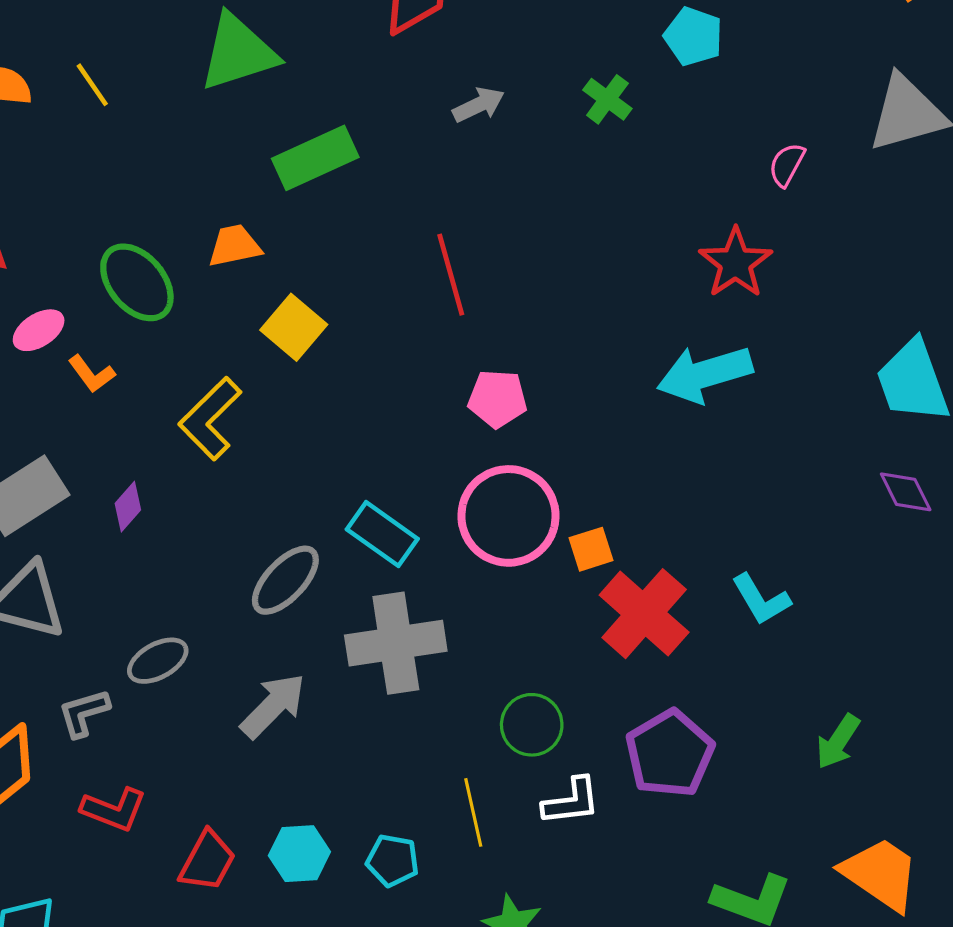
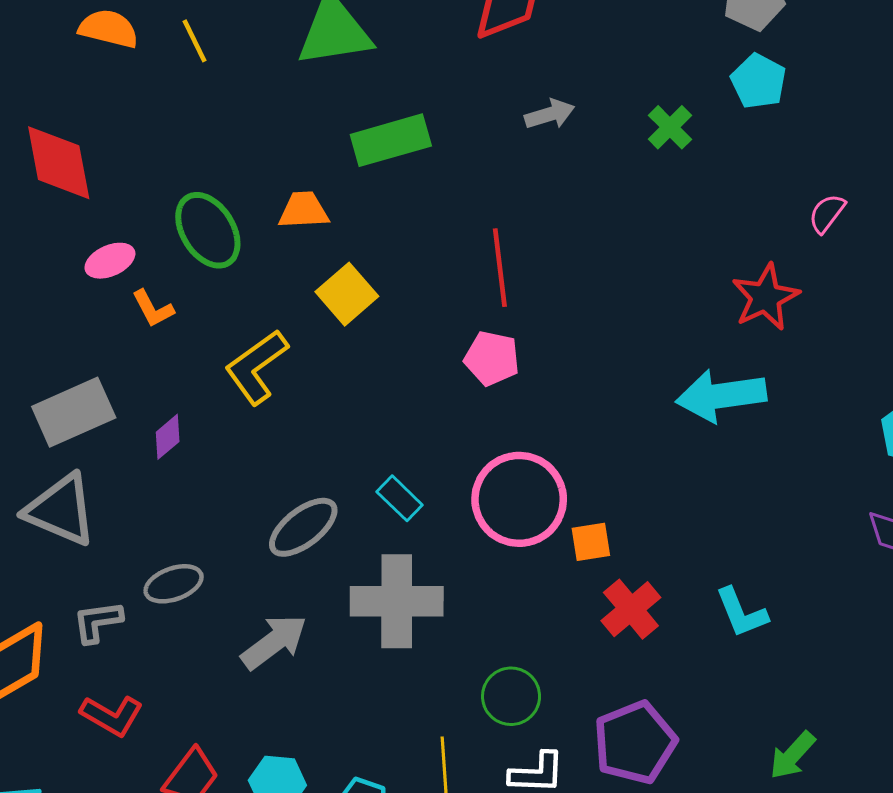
pink pentagon: (497, 399) -> (492, 358), moved
cyan rectangle: (382, 534) -> (400, 498), size x0.7
red cross: (644, 614) -> (631, 609), size x0.7

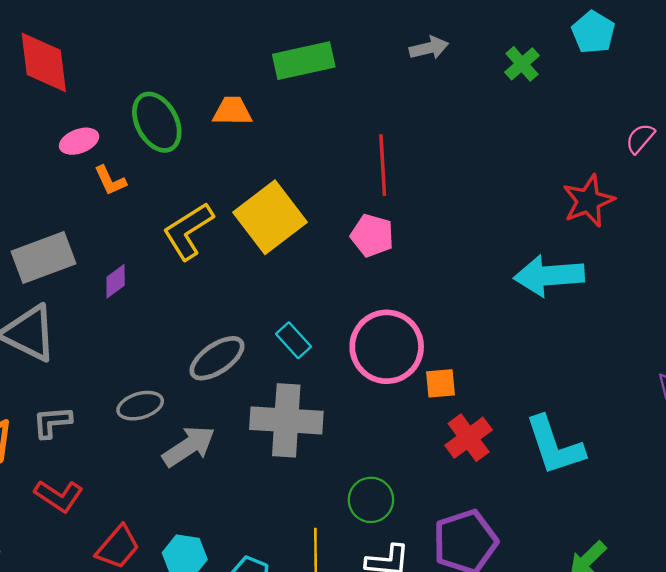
yellow square: (347, 294) -> (270, 217), moved, size x1.5
gray ellipse: (174, 584) -> (140, 406), moved
cyan L-shape: (741, 613) -> (555, 446), size x1.5

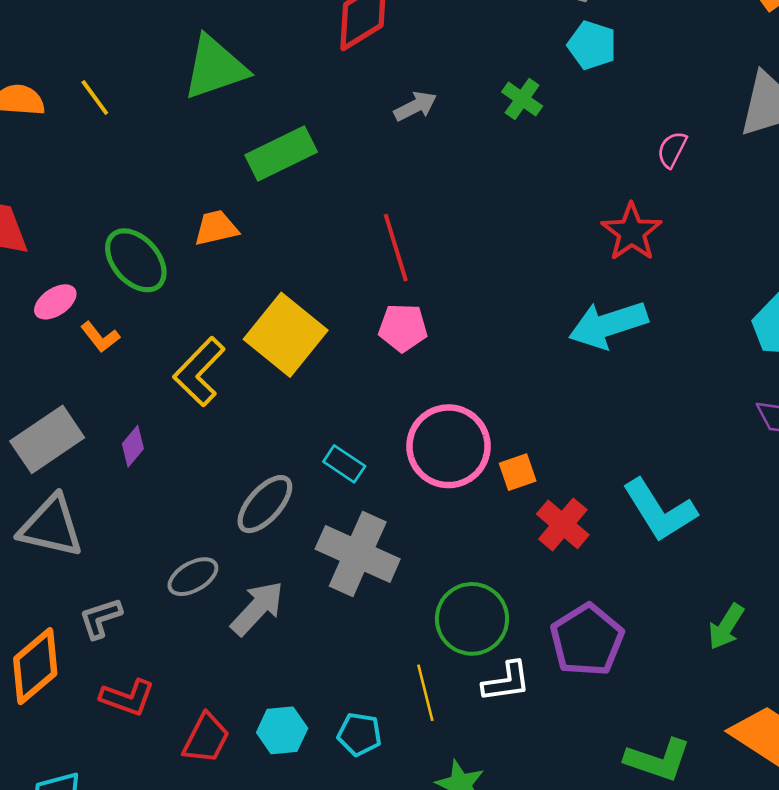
gray cross: (286, 420) -> (358, 554), turned 34
green circle: (371, 500) -> (472, 619), size x1.4

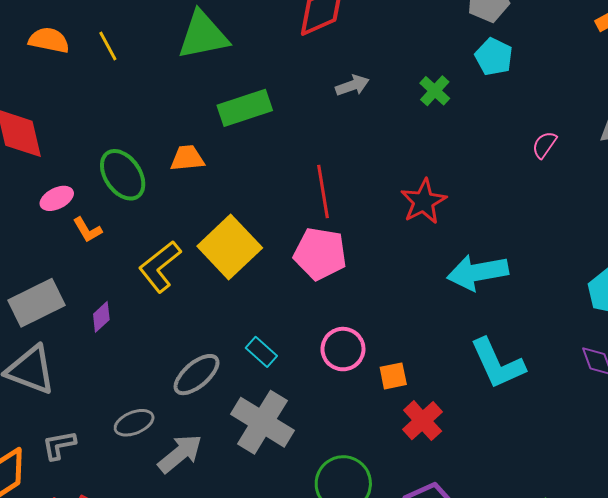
red star: (632, 232) -> (424, 202), moved
pink pentagon: (403, 328) -> (320, 254), size x1.4
pink circle: (449, 446) -> (343, 349), size x0.7
cyan L-shape: (659, 510) -> (497, 364), moved

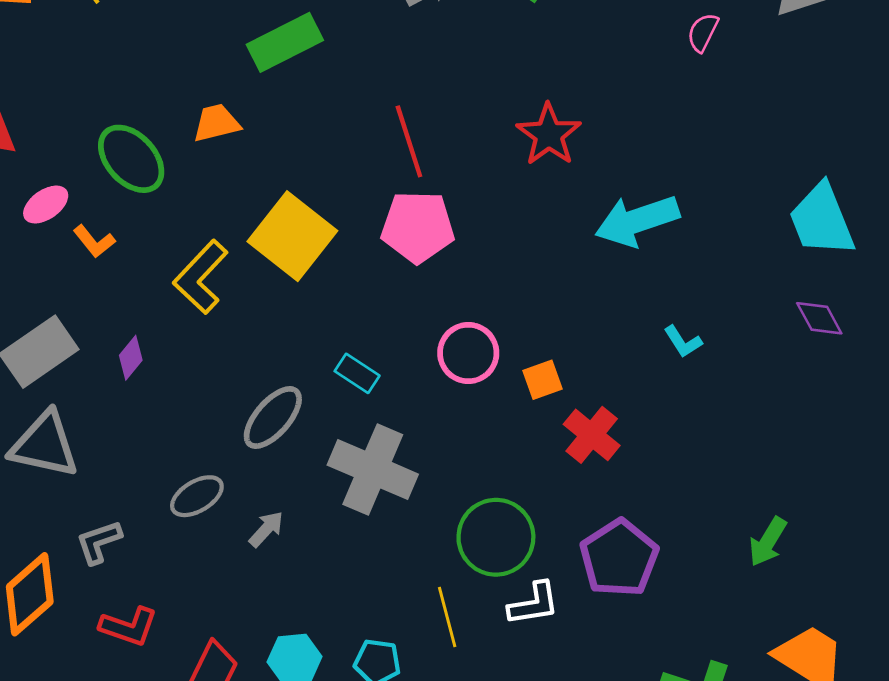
cyan L-shape: (497, 364) -> (683, 342), size x0.5
gray arrow: (180, 454) -> (266, 529), size x0.6

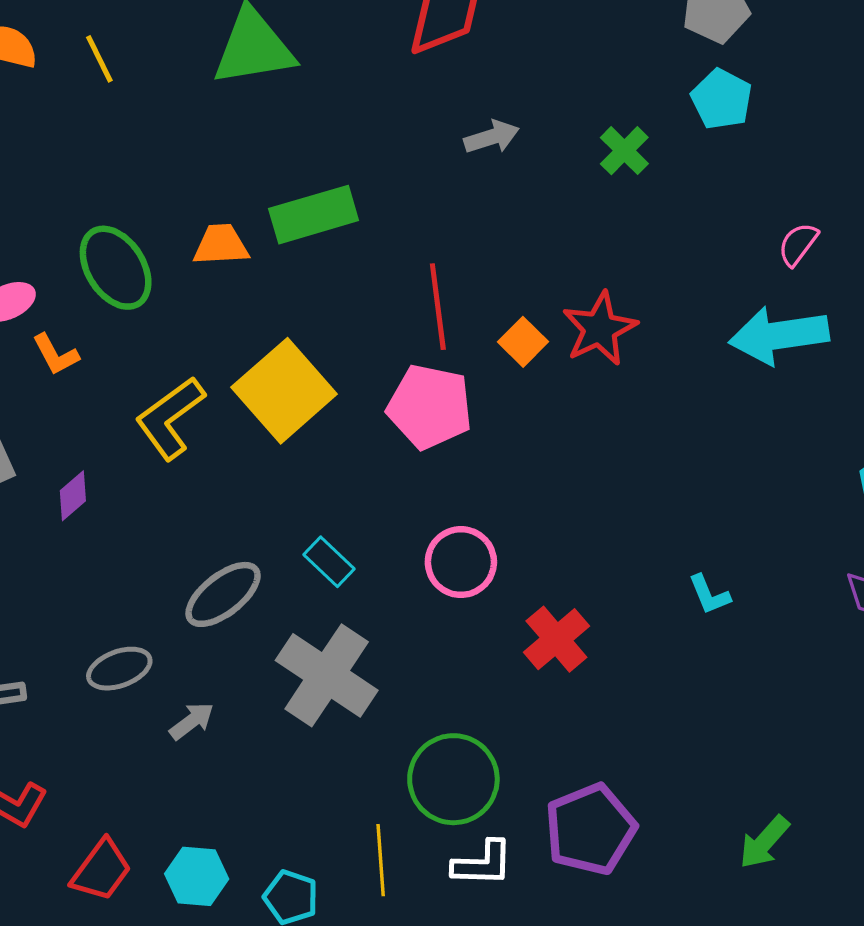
green rectangle: (285, 42) -> (314, 215), moved
cyan arrow: (637, 221) -> (779, 335), moved
orange square: (542, 380) -> (523, 342), moved, turned -36
red cross: (592, 435) -> (556, 639), moved

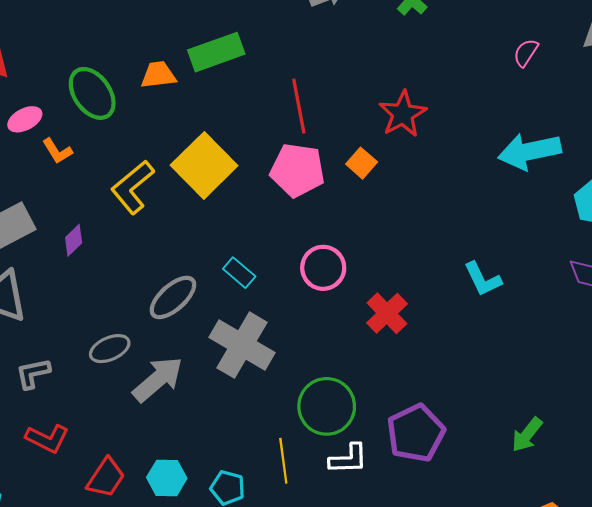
cyan arrow: (779, 335) -> (530, 151), moved
orange square: (523, 342) -> (362, 163), moved
cyan L-shape: (709, 595) -> (483, 279), size x1.4
gray arrow: (192, 721) -> (158, 379), size x1.8

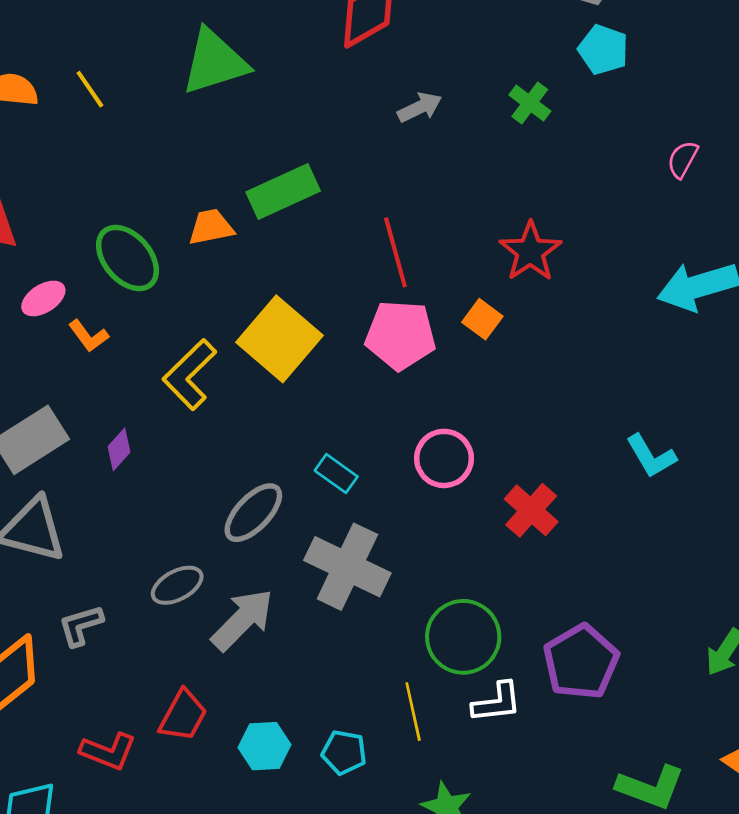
red L-shape: (47, 439) -> (108, 751), moved
red trapezoid: (106, 478) -> (183, 716), moved

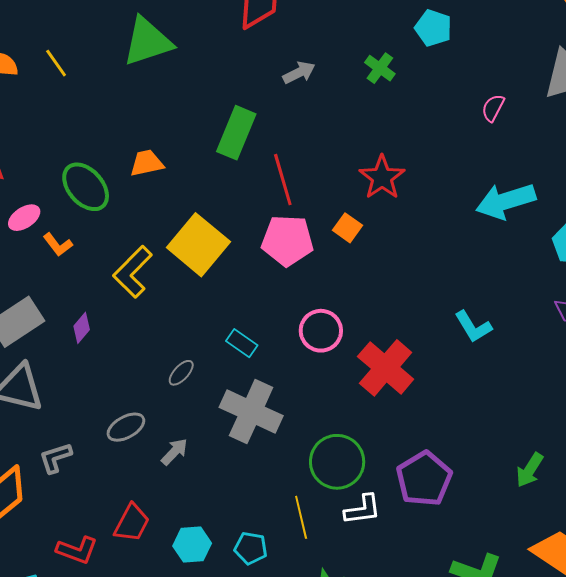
green rectangle: (283, 191) -> (236, 133), moved, turned -42
red cross: (531, 510) -> (386, 368), size x1.4
gray ellipse: (253, 513) -> (181, 373), size x0.6
gray arrow: (242, 620) -> (174, 452), size x0.6

